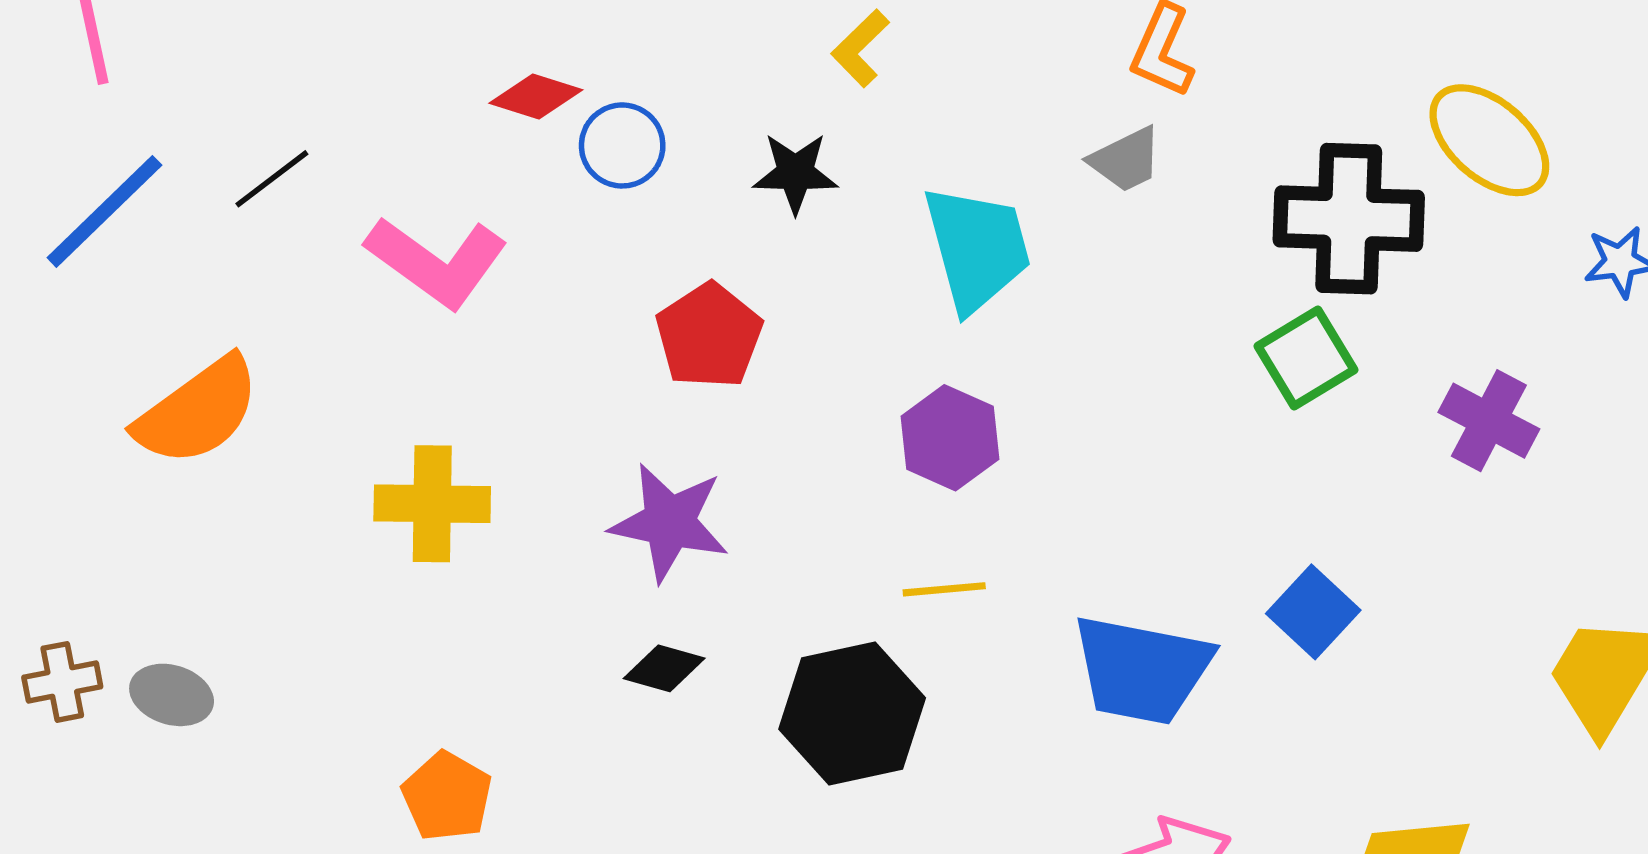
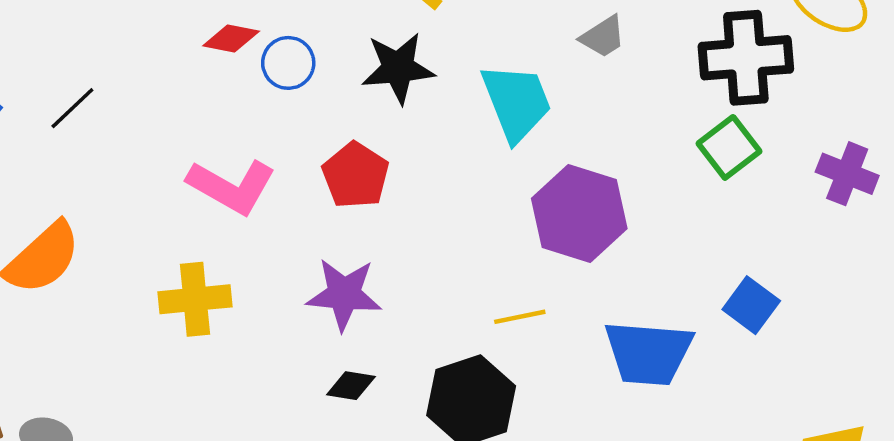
black star: (795, 173) -> (398, 68), size x1.4
pink L-shape: (437, 262) -> (232, 186), moved
purple hexagon: (950, 438) -> (579, 214), moved, size x1.5

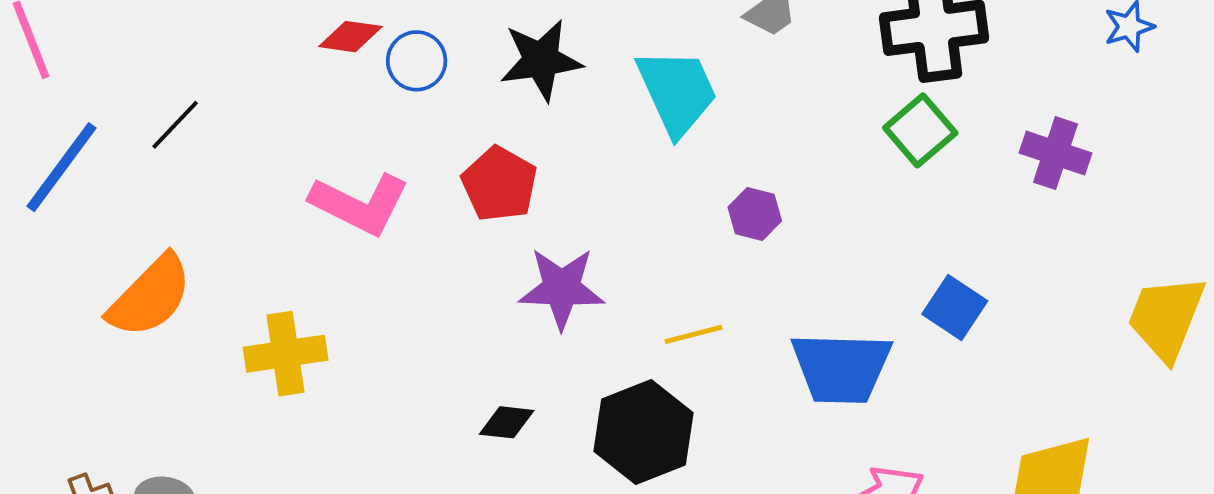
purple hexagon: (579, 214) -> (755, 214), size x0.5
purple star: (344, 294) -> (562, 288), moved
yellow cross: (195, 299) -> (286, 354), moved

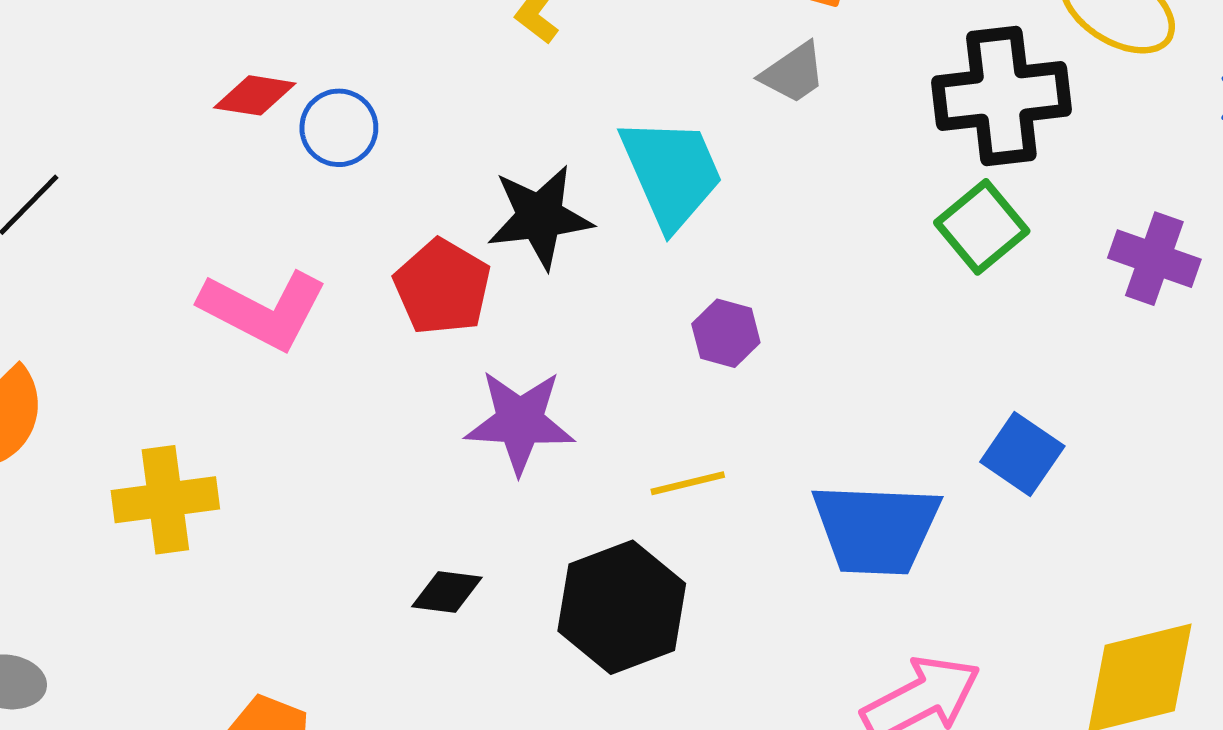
black star: (541, 60) -> (540, 217), moved
purple hexagon: (755, 214) -> (726, 333), moved

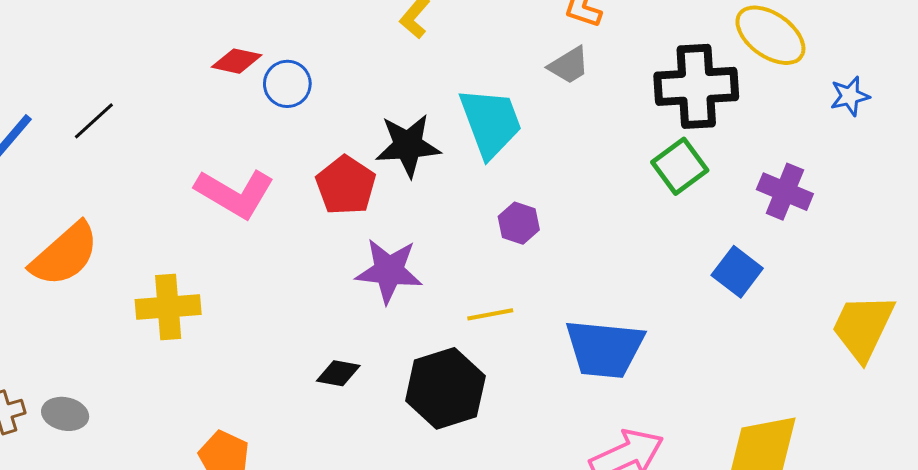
blue square: (1022, 454) -> (737, 272), moved

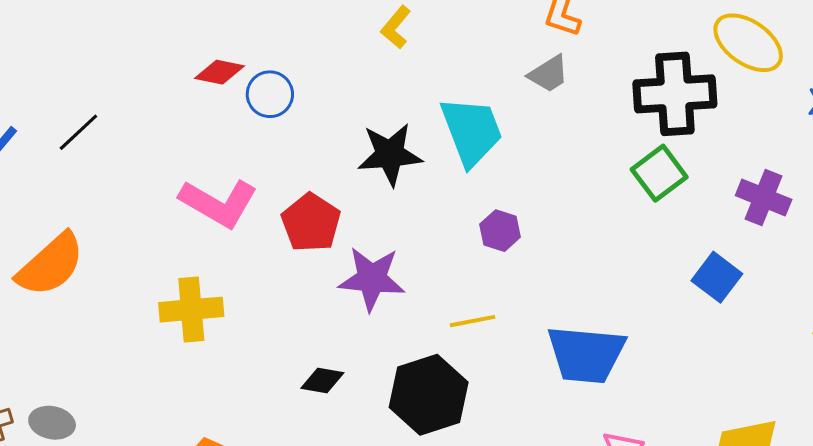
red pentagon: (346, 185) -> (311, 223), moved
yellow cross: (168, 307) -> (191, 310), moved

